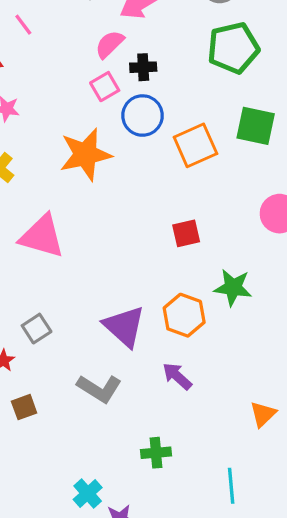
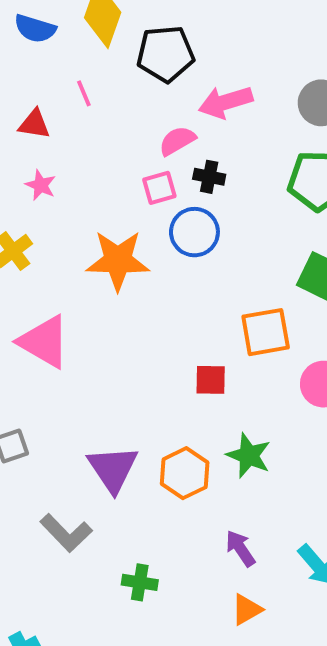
orange square: (195, 145) -> (266, 332), moved
purple arrow: (177, 376) -> (240, 548), moved
green cross: (156, 453) -> (140, 582), moved

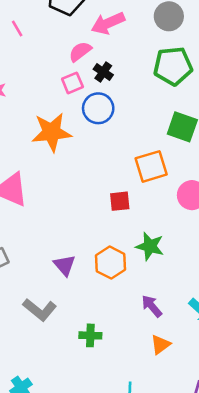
black cross: (209, 177) -> (103, 72), turned 30
purple triangle: (113, 469) -> (64, 265), size x0.7

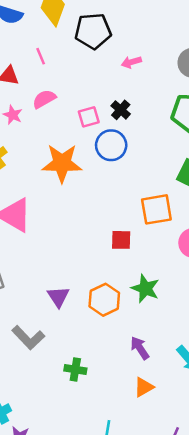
pink arrow: (108, 23) -> (131, 62), size x0.6
pink semicircle: (80, 52) -> (44, 99), moved

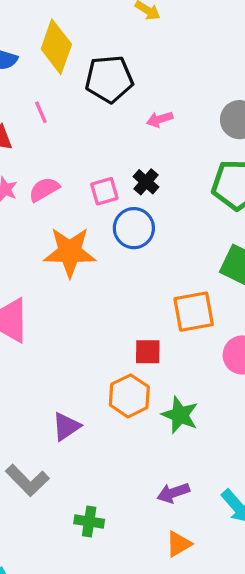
pink semicircle: (44, 99) -> (44, 189), moved
purple triangle: (58, 297) -> (66, 426), turned 30
orange hexagon: (104, 300) -> (129, 396), moved
purple arrow: (140, 348) -> (173, 493), turned -75

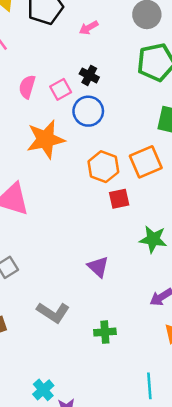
pink semicircle: (44, 189) -> (27, 87), moved, turned -30
orange hexagon: (129, 396) -> (103, 167), moved
purple triangle: (66, 426) -> (98, 267), moved, turned -30

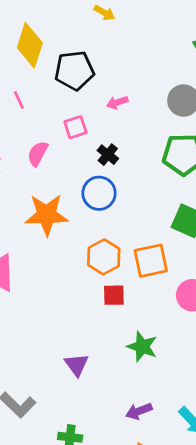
pink square: (61, 89) -> (75, 127), moved

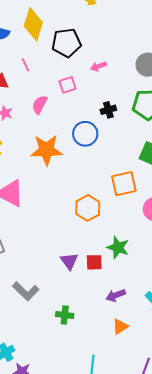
black cross: (108, 155) -> (108, 110), moved, turned 35
orange hexagon: (104, 257) -> (88, 208), moved
red square: (114, 295) -> (94, 262), moved

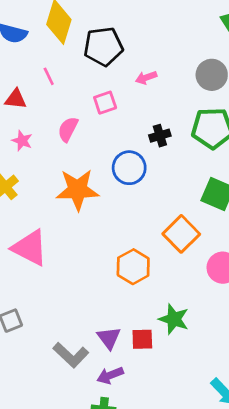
orange square: (124, 184) -> (181, 234), turned -32
gray L-shape: (26, 291) -> (71, 355), moved
purple arrow: (116, 295) -> (110, 375), moved

